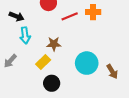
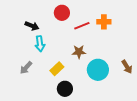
brown star: (54, 44) -> (79, 52), moved
brown arrow: (112, 72) -> (127, 67), moved

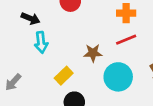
red line: (82, 26) -> (126, 40), moved
gray arrow: (26, 68) -> (13, 82), moved

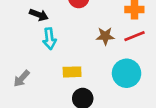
brown star: (93, 53) -> (105, 36), moved
yellow rectangle: (64, 76) -> (72, 72), turned 42

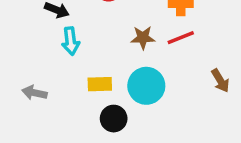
cyan circle: (127, 73) -> (146, 86), moved
gray arrow: (22, 79) -> (34, 93), turned 60

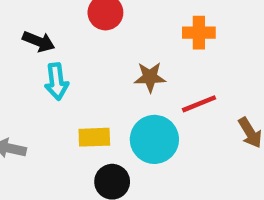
red line: (181, 38) -> (199, 104), moved

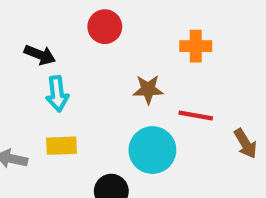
red line: (199, 104) -> (196, 115), turned 32
yellow rectangle: (94, 137) -> (62, 146), moved

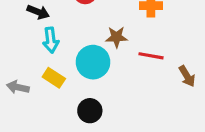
yellow rectangle: (62, 146) -> (54, 78), turned 35
cyan circle: (152, 150) -> (93, 62), moved

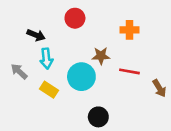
gray arrow: (18, 87) -> (19, 71), moved, turned 30
black circle: (90, 111) -> (98, 117), moved

